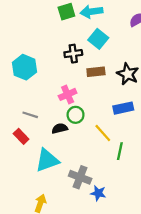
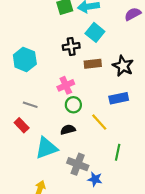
black semicircle: (60, 128) -> (68, 130), moved
green line: (120, 151) -> (118, 152), moved

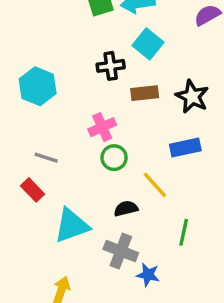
black semicircle: (68, 130) -> (126, 209), moved

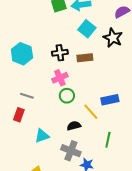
black cross: (111, 66) -> (60, 53), moved
black star: (192, 97) -> (113, 38), moved
blue rectangle: (185, 147) -> (110, 100), moved
red rectangle: (33, 190) -> (19, 115), turned 64
cyan triangle: (72, 226) -> (42, 136), size x0.7

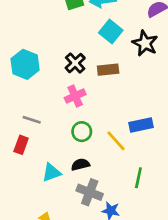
black cross: (60, 53) -> (75, 63), turned -35
green circle: (67, 96) -> (82, 132), moved
black semicircle: (74, 126) -> (80, 165), moved

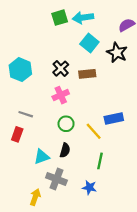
black semicircle: (80, 165) -> (65, 150), turned 120
green line: (138, 178) -> (100, 161), moved
gray cross: (90, 192) -> (56, 179), moved

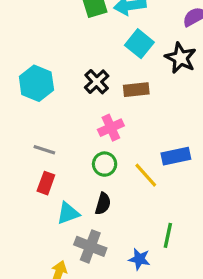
pink cross: (61, 95) -> (111, 128), moved
red rectangle: (17, 134) -> (46, 183), moved
green line: (100, 161) -> (168, 235), moved

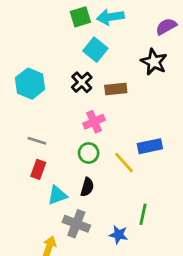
cyan square: (139, 44) -> (95, 50), moved

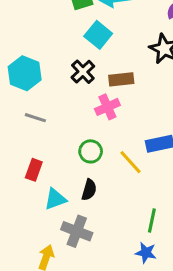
pink cross: (94, 122) -> (107, 107), moved
gray line: (37, 141) -> (35, 118), moved
blue star: (119, 235) -> (146, 253), moved

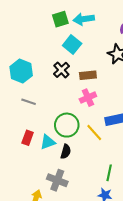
pink cross: (107, 107) -> (88, 98), moved
green circle: (91, 151) -> (67, 125), size x1.5
cyan triangle: (55, 199) -> (48, 142), moved

